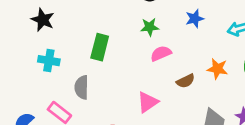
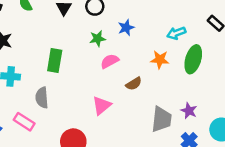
blue star: (195, 19) -> (126, 28), moved
orange star: (217, 69) -> (160, 60), moved

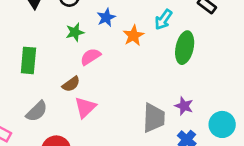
cyan arrow: (176, 33) -> (163, 20), turned -30
orange star: (160, 60) -> (133, 36), moved, turned -30
brown semicircle: (134, 84) -> (71, 84), moved
gray semicircle: (42, 98) -> (37, 111), moved, turned -126

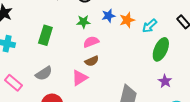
orange star: (133, 36) -> (127, 20), moved
brown semicircle: (71, 84) -> (92, 61), moved
purple star: (184, 106) -> (165, 81), moved

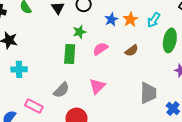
green star: (83, 22) -> (79, 32), moved
green rectangle: (45, 35) -> (70, 54), moved
brown semicircle: (92, 61) -> (132, 51), moved

